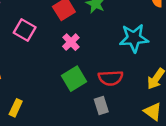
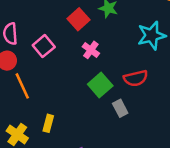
pink square: (25, 30) -> (44, 46), turned 30
gray rectangle: (101, 106) -> (120, 108), moved

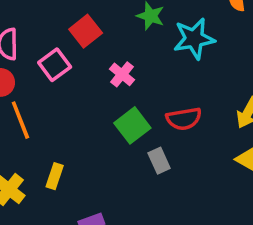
red square: (79, 19) -> (86, 31), moved
cyan star: (152, 35) -> (194, 39), moved

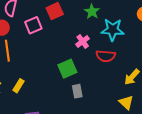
pink cross: (122, 74) -> (83, 41), moved
red semicircle: (184, 119) -> (106, 56), moved

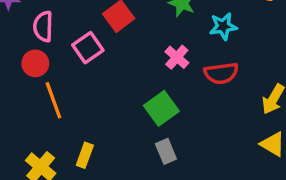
cyan star: (113, 30) -> (223, 26), size x0.7
gray rectangle: (77, 91) -> (166, 151), moved

